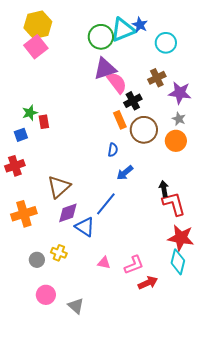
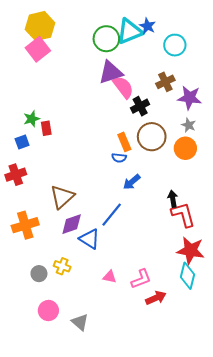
orange rectangle: (120, 120) -> (124, 142), moved
blue semicircle: (113, 150) -> (119, 158), turned 88

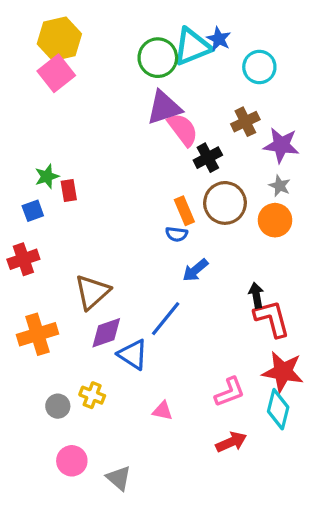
pink L-shape: (141, 279) -> (230, 392), moved

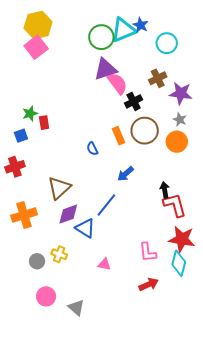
blue semicircle: (177, 234) -> (92, 149), moved, turned 56
pink L-shape: (230, 392) -> (148, 252), turned 105

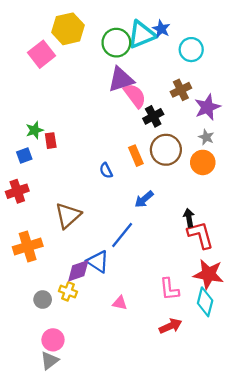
yellow hexagon: (38, 25) -> (68, 29), moved
purple star: (181, 93) -> (207, 107), turned -30
purple diamond: (68, 214) -> (78, 271), moved
gray triangle: (76, 308) -> (50, 361), moved, turned 42

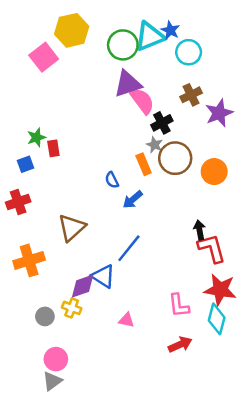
cyan circle: (191, 50) -> (189, 52), moved
gray star: (206, 137) -> (155, 145), moved
blue arrow: (144, 199) -> (133, 200), moved

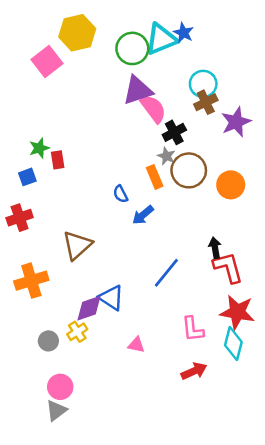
cyan circle: (189, 52) -> (203, 84), moved
blue line: (129, 248) -> (166, 273), moved
yellow cross: (72, 308) -> (77, 332), turned 36

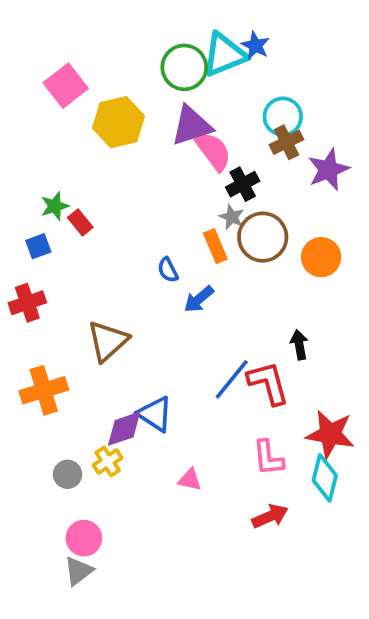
yellow hexagon: (77, 33) -> (119, 122), moved
red rectangle: (58, 160) -> (80, 222), turned -30
red L-shape: (228, 267) -> (268, 383), moved

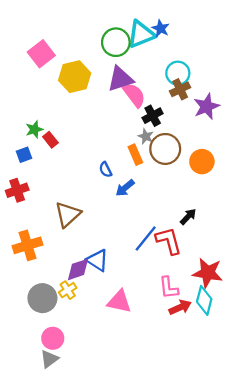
black arrow: (299, 345) -> (188, 217), turned 54
gray circle: (67, 474) -> (42, 298), size x1.6
pink triangle: (190, 480) -> (119, 302), size x1.6
red arrow: (270, 516) -> (180, 307), moved

